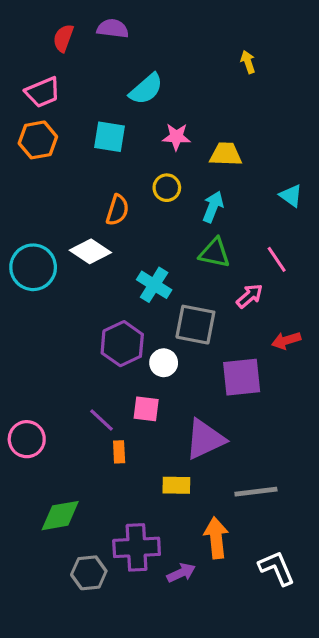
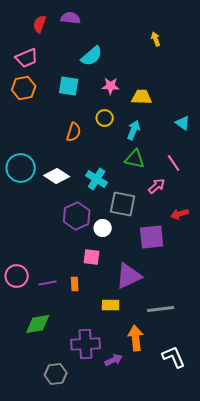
white diamond: (90, 251) -> (57, 176), moved
purple line: (102, 420) -> (48, 283), moved, turned -54
gray hexagon: (89, 573) -> (56, 374), moved

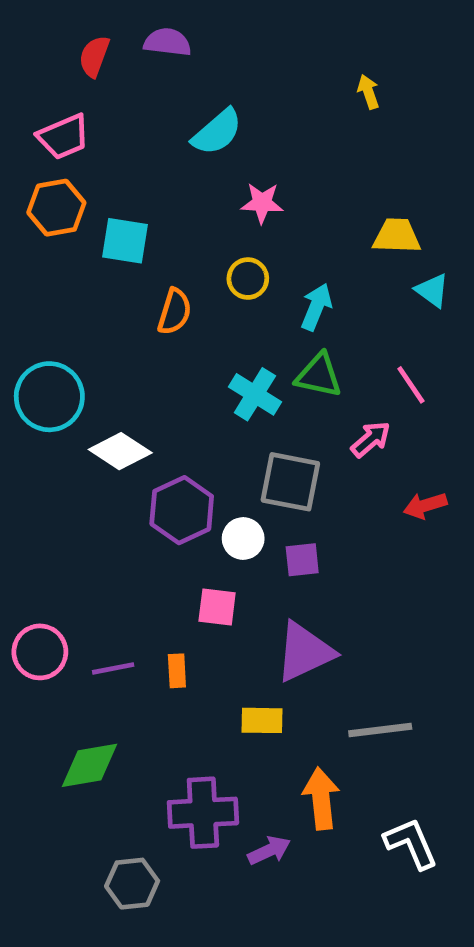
cyan square: (69, 86) -> (125, 241), moved
yellow trapezoid: (142, 97) -> (397, 236), moved
white diamond: (57, 176) -> (120, 451), moved
cyan cross: (97, 179) -> (255, 394), moved
purple square: (152, 237) -> (302, 560), moved, size x0.6

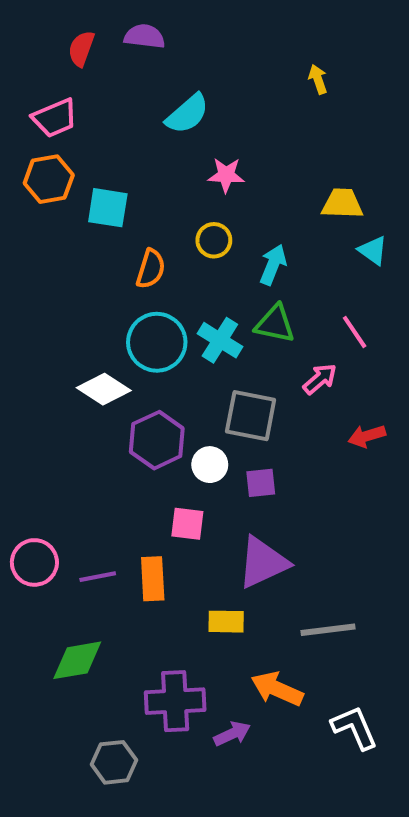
cyan circle: (49, 397) -> (157, 342), moved
orange rectangle: (177, 671) -> (153, 579), size x1.5
orange arrow: (321, 798) -> (277, 689), turned -60

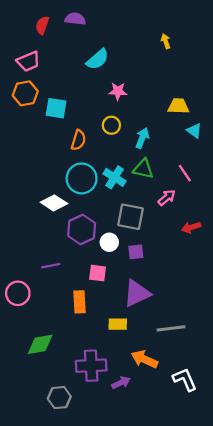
purple line: (98, 577) -> (51, 266), moved

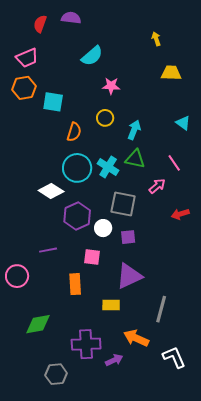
yellow trapezoid: (178, 106) -> (171, 73), moved
gray line: (171, 328) -> (161, 309), turned -68

